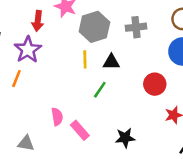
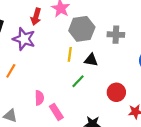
purple star: (28, 50) -> (24, 39), turned -30
orange line: (16, 79) -> (11, 71), moved
red circle: (155, 84) -> (116, 92), moved

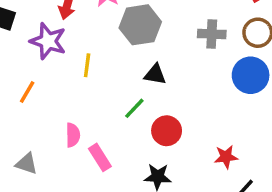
gray cross: (116, 35) -> (212, 34), moved
yellow line: (70, 54) -> (87, 65), moved
red circle: (116, 92) -> (167, 131), moved

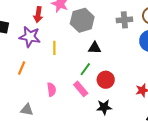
pink rectangle: (100, 157) -> (81, 89), moved

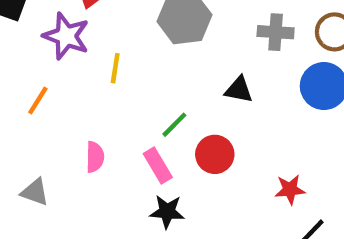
black triangle: (95, 48) -> (239, 90), moved
black star: (104, 107) -> (167, 212), moved

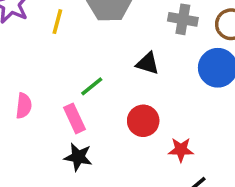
yellow line: (115, 68) -> (57, 22), moved
red circle: (215, 154) -> (143, 121), moved

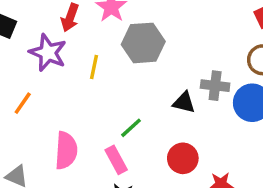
gray cross: (183, 19) -> (215, 86), moved
pink semicircle: (24, 106) -> (66, 150), size x1.5

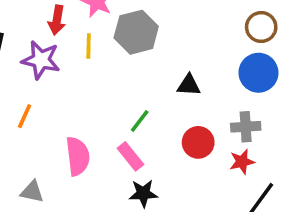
yellow line: (94, 67) -> (89, 46), moved
gray cross: (215, 86) -> (246, 127), moved

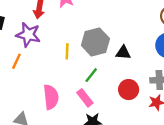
gray hexagon: (136, 32) -> (95, 42), moved
yellow line: (89, 46) -> (67, 51), moved
orange line: (25, 116) -> (16, 61), moved

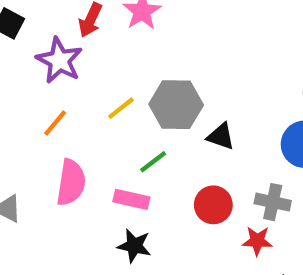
yellow line: (67, 51) -> (121, 108), turned 35
orange line: (16, 61) -> (55, 123), moved
pink rectangle: (85, 98) -> (131, 199), turned -54

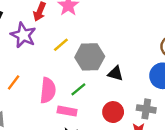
yellow line: (121, 108) -> (61, 45), moved
orange line: (55, 123) -> (14, 82), moved
pink semicircle: (71, 182) -> (48, 90), moved

